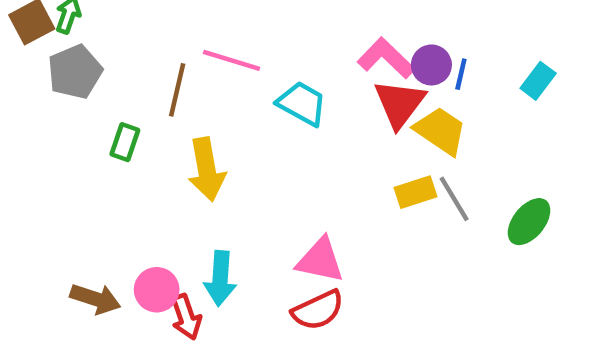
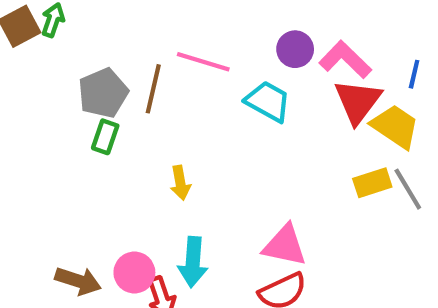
purple circle: (431, 65) -> (295, 49), moved
gray pentagon: (75, 72) -> (103, 93), moved
yellow arrow: (207, 169) -> (180, 183), moved, size x0.6

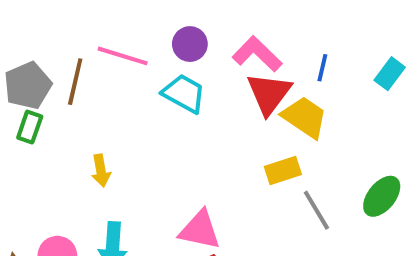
purple circle: (295, 49) -> (190, 44), moved
gray line: (408, 189) -> (316, 210), moved

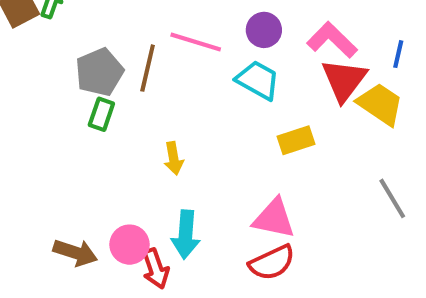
yellow rectangle: (283, 171) -> (296, 140), moved

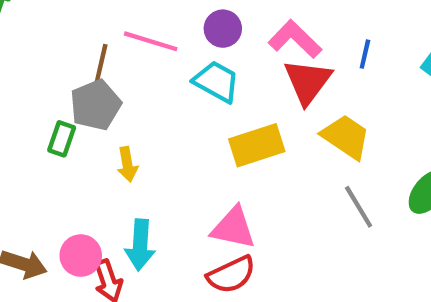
gray pentagon: (99, 72) -> (96, 105), moved
yellow trapezoid: (380, 104) -> (346, 137), moved
green rectangle: (101, 114) -> (62, 139), moved
yellow rectangle: (296, 140) -> (257, 145), size x1.4

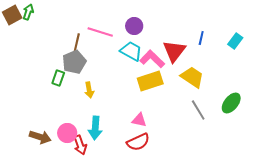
pink L-shape: (295, 39) -> (152, 59), moved
pink triangle: (233, 228) -> (139, 120), size x0.7

